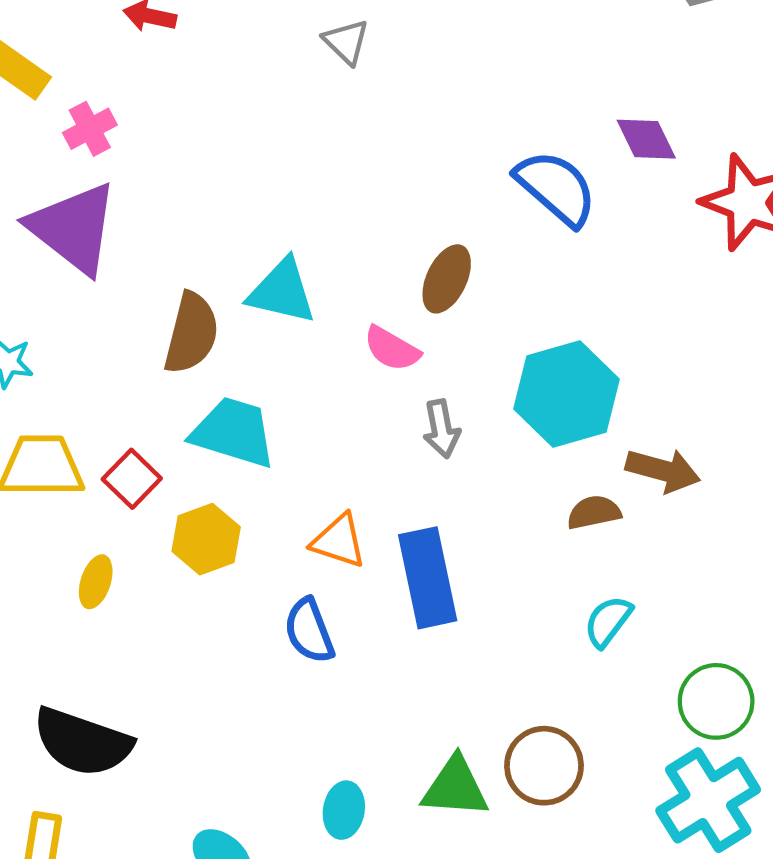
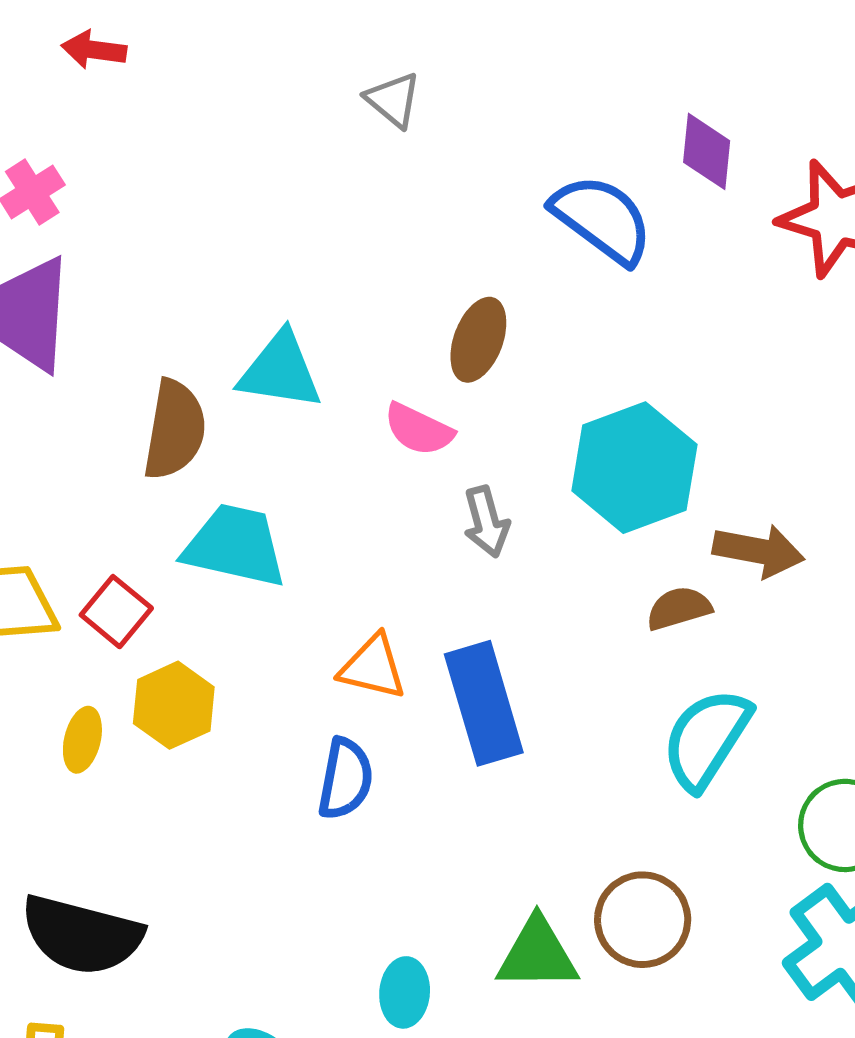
gray triangle: (346, 42) -> (393, 100), moved
purple diamond: (646, 139) -> (707, 151), turned 36
yellow hexagon: (206, 539) -> (174, 705), moved
cyan semicircle: (608, 621) -> (706, 739), size x1.6
blue semicircle: (309, 631) -> (345, 779), turned -144

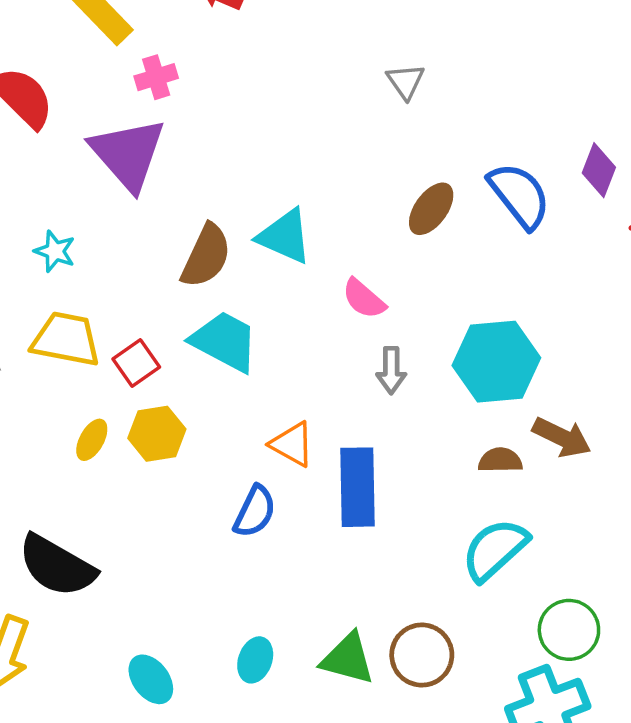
brown ellipse: (478, 340) -> (431, 209), moved

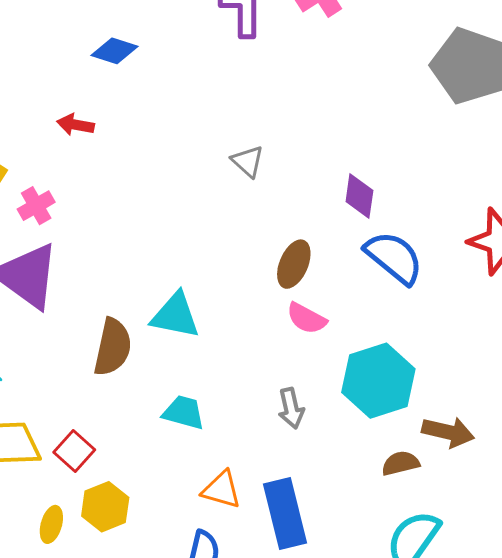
purple diamond: (599, 170) -> (359, 196), moved
blue semicircle: (519, 195) -> (394, 258), moved
pink semicircle: (364, 299) -> (307, 318), moved
cyan trapezoid: (225, 341) -> (184, 412), moved, size x0.7

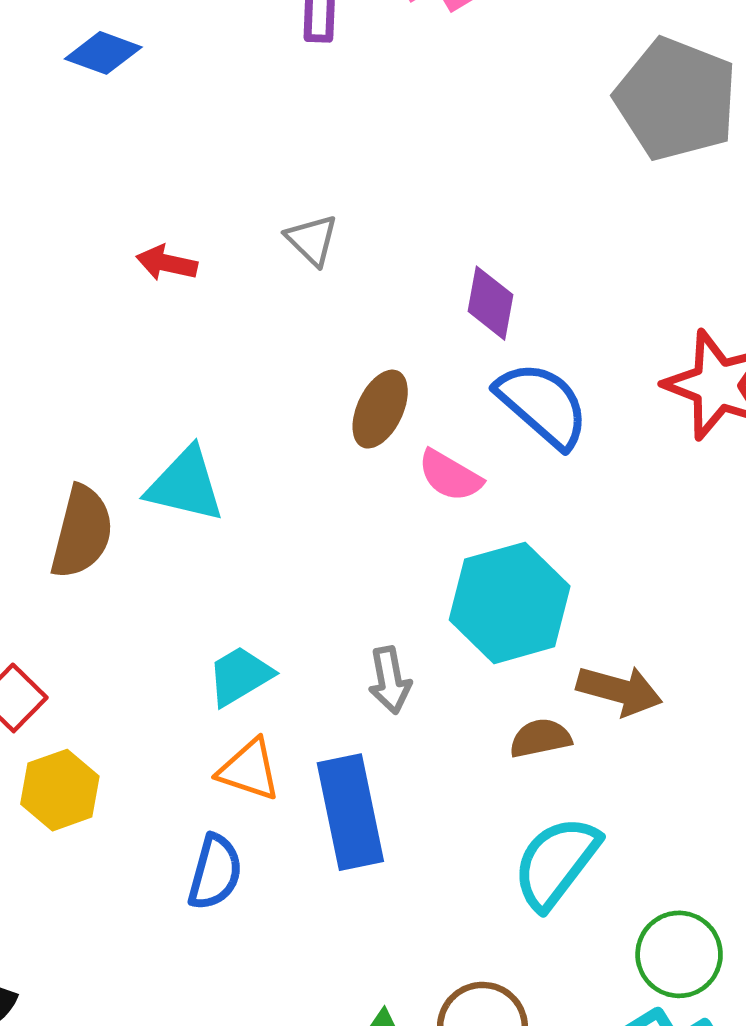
red arrow: (75, 125) -> (167, 263), moved
pink semicircle: (307, 318) -> (450, 476), moved
gray arrow: (291, 408) -> (390, 680), moved
cyan trapezoid: (184, 412) -> (240, 676), moved, turned -48

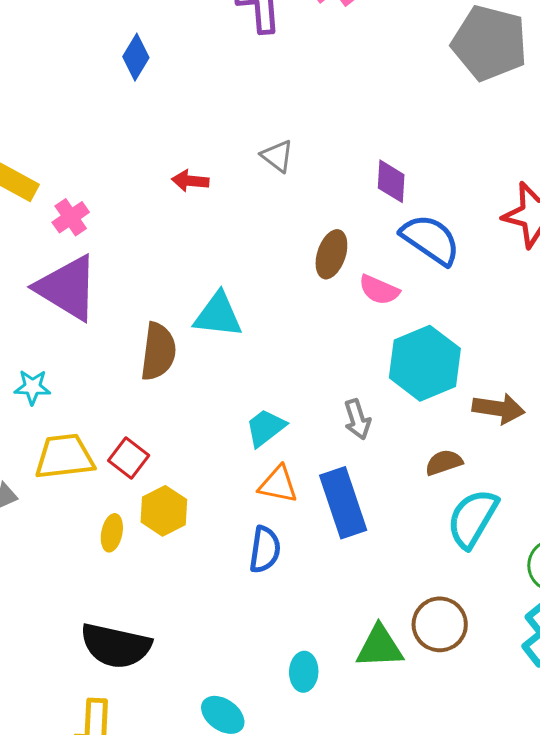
blue diamond: (103, 53) -> (136, 57), turned -72
brown semicircle: (540, 738) -> (444, 462), moved

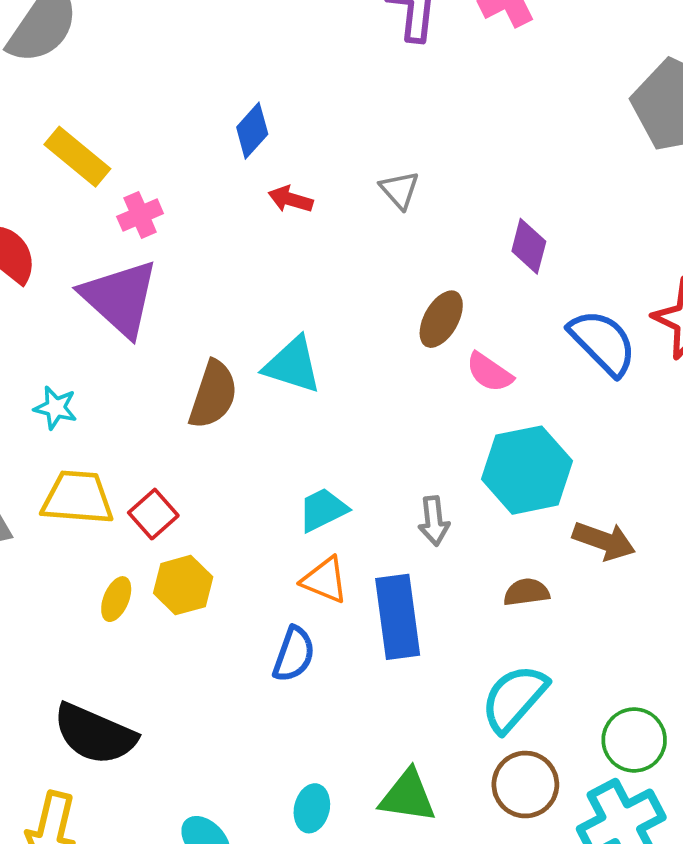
blue diamond: (136, 57) -> (252, 131), moved
blue semicircle: (430, 240) -> (603, 342), moved
cyan semicircle: (473, 518) -> (514, 698), moved
brown circle: (440, 624) -> (525, 785), moved

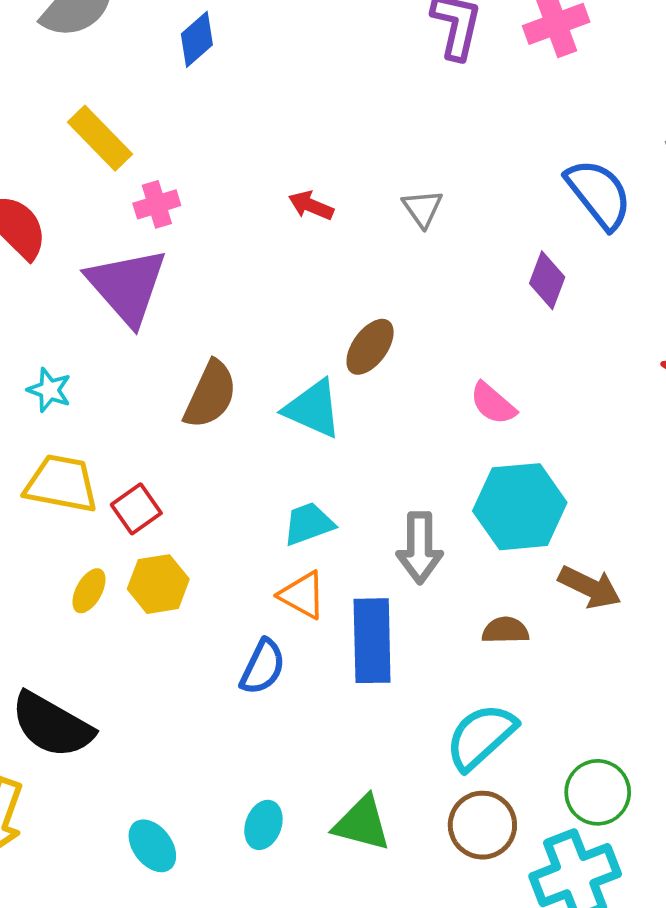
blue diamond: (252, 131) -> (197, 39), moved
brown ellipse: (441, 319) -> (370, 347), moved
blue semicircle: (603, 342) -> (599, 194), moved
cyan triangle: (292, 365) -> (313, 409), moved
gray arrow: (434, 521) -> (420, 548), size x1.4

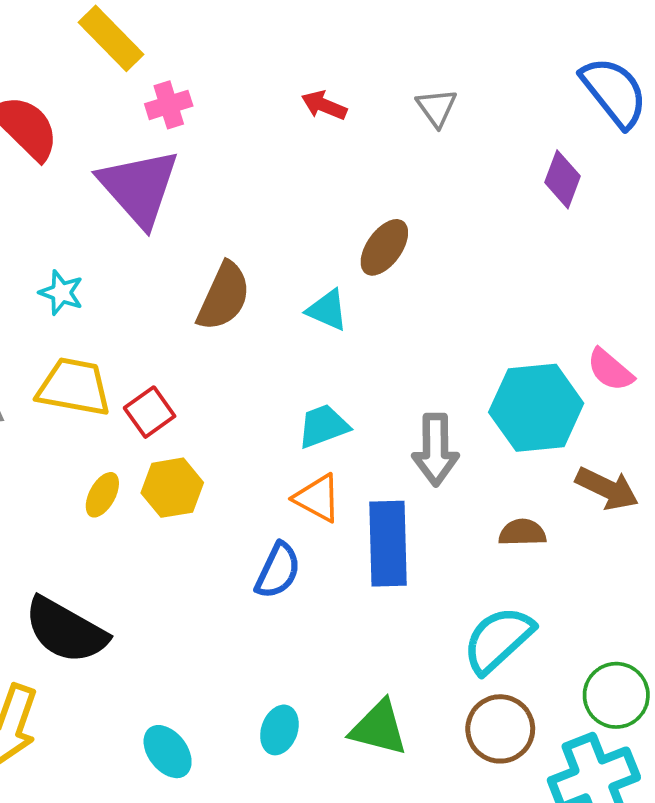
pink semicircle: (493, 403) -> (610, 370), moved
cyan triangle: (313, 409) -> (327, 310), size x0.7

